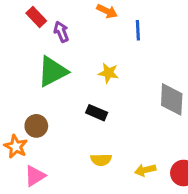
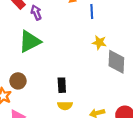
yellow star: (108, 73) -> (99, 42), moved
black rectangle: (97, 113) -> (62, 85), moved, turned 64

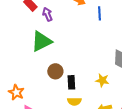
yellow star: (99, 42) -> (102, 80), moved
brown circle: (18, 81) -> (55, 71), moved

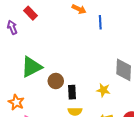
purple arrow: (47, 14) -> (12, 27), moved
green triangle: (41, 41) -> (31, 67), moved

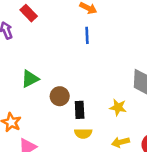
blue line: (100, 22) -> (87, 35), moved
green triangle: (31, 67) -> (30, 79), size x0.7

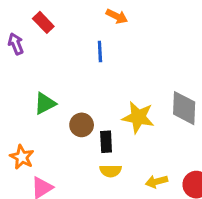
blue line: (87, 35) -> (100, 51), moved
yellow star: (118, 107) -> (138, 117), moved, size x1.5

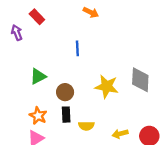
blue line: (100, 51) -> (77, 48), moved
black rectangle: (106, 142) -> (66, 115), moved
orange star: (22, 157) -> (38, 116), moved

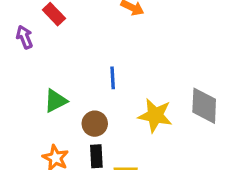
blue line: (77, 48) -> (113, 78), moved

